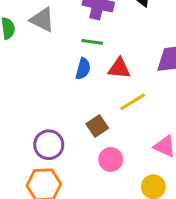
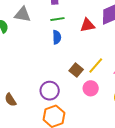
red triangle: (119, 68) -> (87, 25), moved
yellow line: (133, 102) -> (96, 65), moved

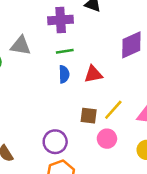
red triangle: (87, 25) -> (93, 74), moved
brown square: (76, 70) -> (89, 116), turned -32

